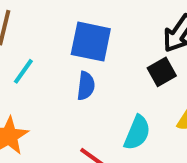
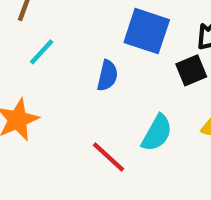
blue square: (91, 42) -> (147, 31), moved

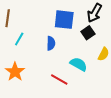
cyan semicircle: (157, 133) -> (79, 64), turned -78

